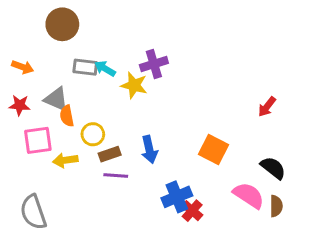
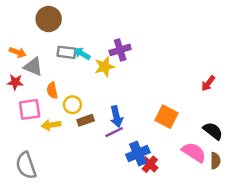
yellow star: (134, 85) -> (105, 67), turned -30
gray triangle: (56, 99) -> (33, 67), moved
purple line: (116, 175) -> (114, 132), moved, turned -30

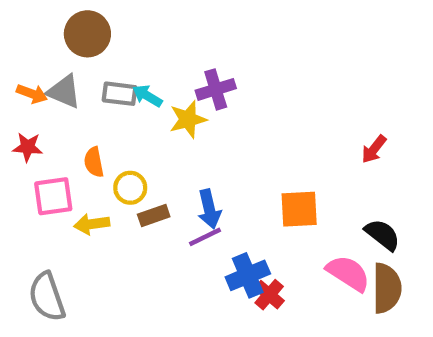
gray triangle: (33, 67) -> (64, 92), moved
orange square: (166, 117) -> (299, 209), turned -30
brown semicircle: (215, 161) -> (387, 288), size x1.6

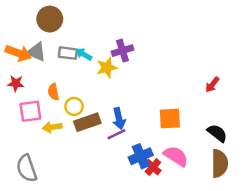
orange arrow: (32, 94) -> (18, 53), size x1.5
brown rectangle: (154, 216) -> (87, 122), size x1.5
pink semicircle: (348, 273) -> (176, 156), moved

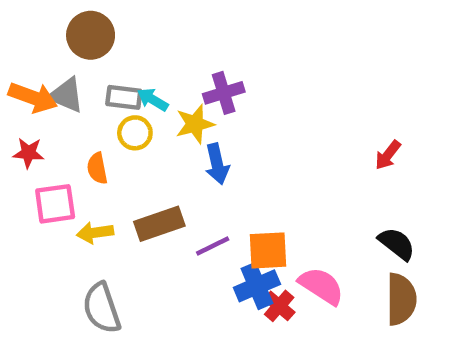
yellow circle: (74, 106) -> (135, 133), moved
blue arrow: (119, 119) -> (217, 164), moved
orange square: (170, 119) -> (268, 250), moved
gray semicircle: (27, 168) -> (102, 308), moved

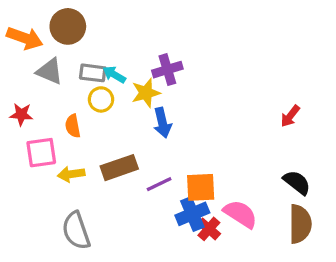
orange arrow: (33, 97) -> (25, 38), moved

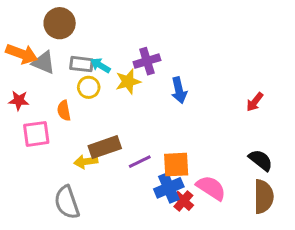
orange arrow: (25, 38) -> (22, 54), moved
blue arrow: (162, 123) -> (179, 90), moved
yellow arrow: (71, 174) -> (86, 162), moved

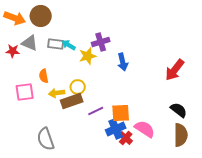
orange arrow: (22, 54) -> (15, 18), moved
yellow circle: (89, 87) -> (78, 87), moved
red star: (19, 100) -> (13, 51), moved
red arrow: (255, 102) -> (175, 70), size x1.6
yellow arrow: (86, 162) -> (57, 93), moved

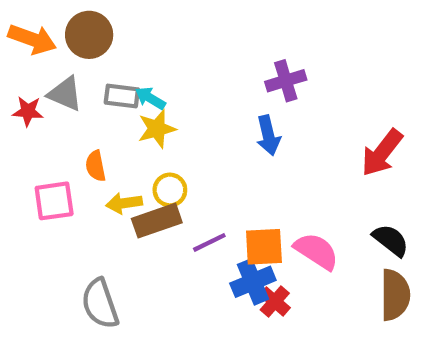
purple cross: (101, 42) -> (286, 81), moved
yellow star: (88, 56) -> (157, 129), moved
pink semicircle: (145, 129) -> (316, 251), moved

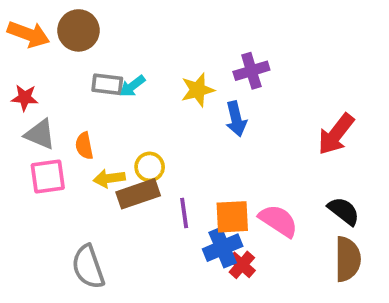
gray triangle: (65, 94) -> (40, 134), moved
cyan arrow: (150, 98) -> (132, 86), turned -68
yellow star: (157, 129) -> (198, 90), moved
purple line: (209, 242) -> (184, 213), turned -72

